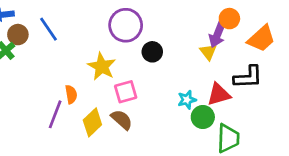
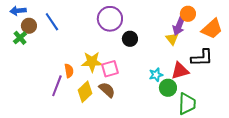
yellow star: (102, 66) -> (92, 62), moved, turned -30

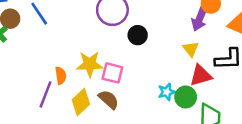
yellow triangle: (172, 39) -> (191, 49), moved
pink square: (110, 69) -> (112, 73), turned 30
cyan star: (156, 75) -> (167, 92), moved

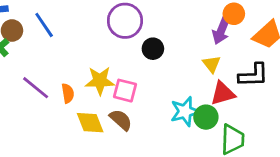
cyan star: (167, 92) -> (185, 111), size x1.5
purple line: (45, 94) -> (36, 88), moved, turned -72
yellow diamond: (81, 102) -> (90, 123), turned -68

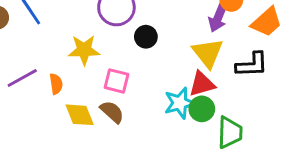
yellow triangle: (212, 64) -> (208, 53), size x1.6
yellow star: (100, 81) -> (84, 50), moved
purple line: (36, 88) -> (22, 78), turned -68
red triangle: (223, 93) -> (202, 84), moved

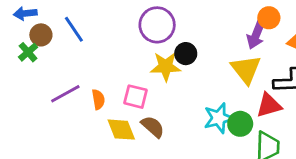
yellow star: (84, 50) -> (166, 66), moved
pink square: (116, 81) -> (136, 97), moved
red triangle: (202, 84) -> (269, 105), moved

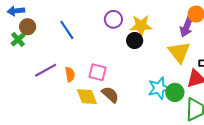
purple circle: (157, 25) -> (113, 19), size x0.7
blue line: (74, 29) -> (67, 30), moved
yellow star: (166, 66) -> (141, 26), moved

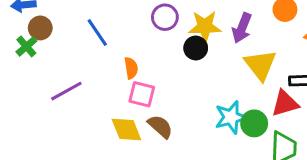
purple arrow: (187, 27) -> (242, 28), moved
orange semicircle: (70, 74) -> (131, 68), moved

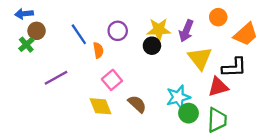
purple circle: (165, 17) -> (118, 31), moved
orange semicircle: (131, 68) -> (98, 50), moved
pink square: (142, 94) -> (112, 80), turned 36
green circle: (254, 123) -> (189, 113), moved
brown semicircle: (160, 126) -> (137, 104), moved

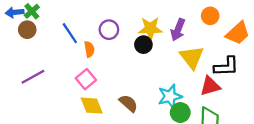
green cross: (26, 45) -> (32, 11), moved
purple line: (56, 78) -> (33, 77), moved
pink square: (112, 80) -> (86, 79), moved

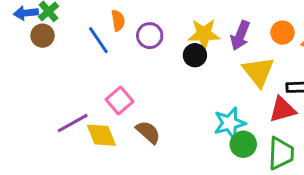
orange circle: (210, 16) -> (282, 33), moved
orange semicircle: (89, 49) -> (118, 20), moved
purple line: (33, 77) -> (73, 123), moved
brown semicircle: (128, 103) -> (148, 132), moved
yellow diamond: (92, 106) -> (101, 135), moved

